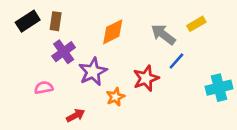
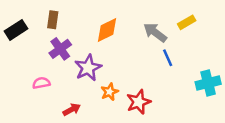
black rectangle: (28, 21) -> (16, 30), moved
blue line: (176, 61) -> (168, 58), turned -66
red star: (146, 78) -> (139, 102), moved

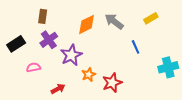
black rectangle: (16, 30) -> (16, 44), moved
gray arrow: (155, 32) -> (114, 21), moved

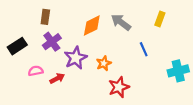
yellow rectangle: (151, 18) -> (160, 19), turned -40
orange star: (89, 75) -> (104, 63), moved
red arrow: (58, 89) -> (57, 78), moved

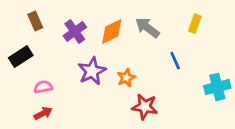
brown rectangle: (45, 17) -> (35, 21), moved, turned -32
purple cross: (52, 42) -> (75, 32), moved
red arrow: (57, 78) -> (43, 113), moved
red star: (119, 87) -> (145, 107), turned 30

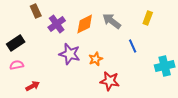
brown rectangle: (35, 21) -> (36, 11), moved
purple star: (92, 71) -> (70, 54), turned -30
pink semicircle: (43, 87) -> (17, 65), moved

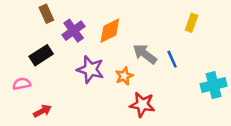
gray arrow: (112, 21) -> (145, 54), moved
black rectangle: (16, 43) -> (41, 55), moved

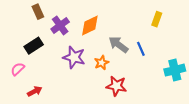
pink semicircle: (22, 84) -> (18, 69), turned -32

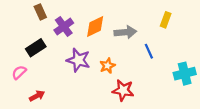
gray arrow: (119, 45) -> (125, 32), moved, turned 138

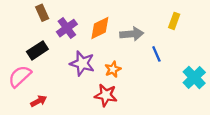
pink semicircle: (19, 72) -> (20, 76), size x1.5
cyan cross: (185, 74) -> (194, 78), turned -30
red star: (123, 90) -> (106, 95), moved

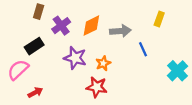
brown rectangle: (42, 13) -> (39, 12), turned 40

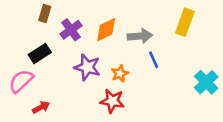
yellow rectangle: (159, 19) -> (185, 22), size x1.5
blue line: (143, 49) -> (154, 60), moved

